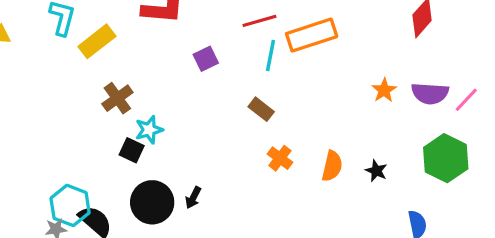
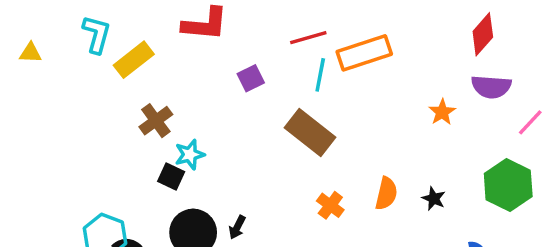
purple semicircle: (430, 93) -> (491, 87), moved
brown rectangle: (261, 109) -> (310, 132), size x1.8
orange cross: (280, 158) -> (330, 205), moved

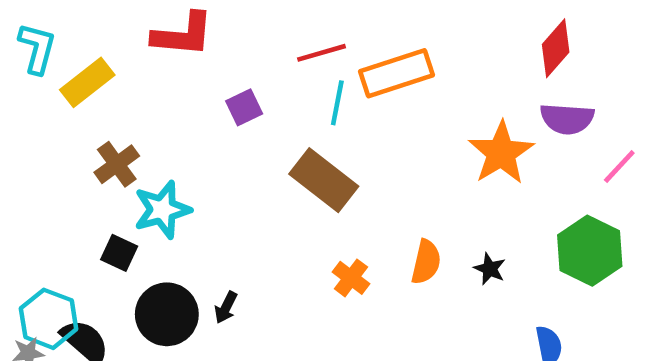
orange star: (442, 112) -> (501, 153), size x1.8
cyan star: (190, 155) -> (162, 210), size x1.4
black square: (171, 177) -> (119, 253), moved

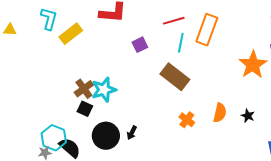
orange rectangle: (396, 73) -> (207, 30), turned -52
brown cross: (117, 164) -> (84, 89), moved

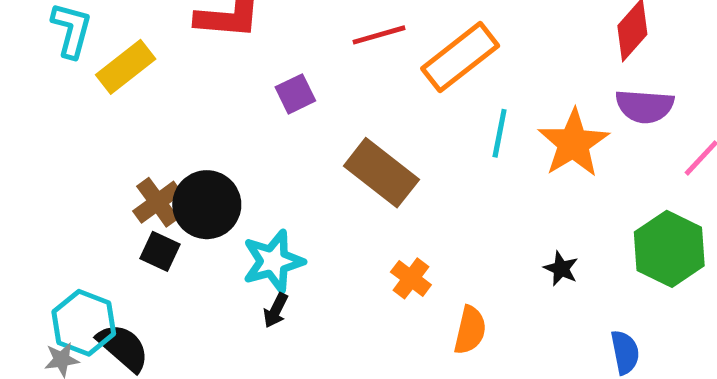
orange rectangle: (207, 30) -> (460, 57), turned 32
cyan line: (181, 43) -> (500, 133), moved
cyan star: (104, 90) -> (273, 261), moved
orange semicircle: (220, 113) -> (470, 330), moved
black circle: (106, 136) -> (207, 205), moved

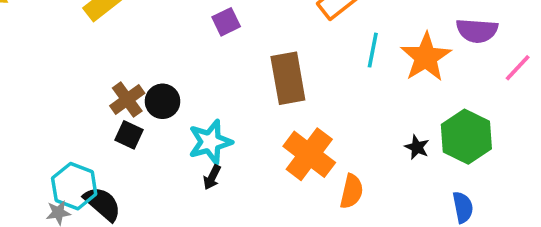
brown rectangle: (381, 173) -> (288, 78), turned 42
black circle: (207, 205) -> (163, 101), size x0.7
green hexagon: (669, 249) -> (466, 137), moved
orange cross: (411, 278) -> (309, 154), size x1.8

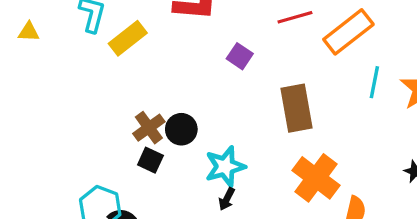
purple square: (226, 22) -> (240, 56), turned -30

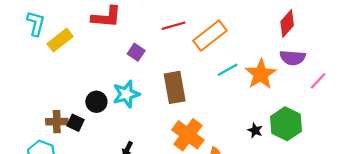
cyan line: (374, 82) -> (228, 70), turned 50
brown cross: (149, 128) -> (57, 122), moved, turned 35
cyan star: (225, 167) -> (126, 94), moved

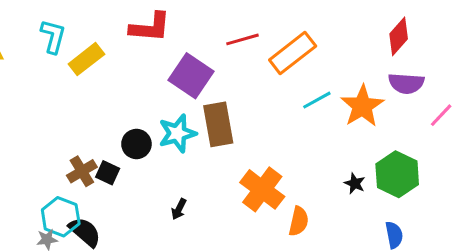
purple square: (136, 52) -> (191, 76), size x1.8
brown rectangle: (175, 87) -> (218, 124), moved
brown cross: (57, 122) -> (82, 171), turned -30

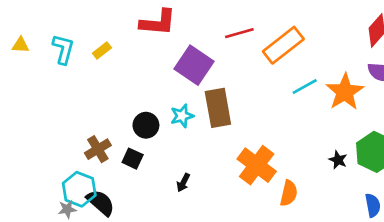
cyan L-shape: (53, 36) -> (63, 49), moved
yellow rectangle: (86, 59) -> (102, 50), size x0.6
cyan star: (177, 133) -> (182, 116), size x0.7
black square: (108, 173) -> (133, 159), moved

